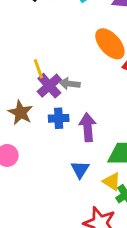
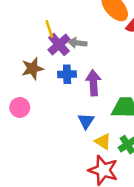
brown star: (21, 113) -> (32, 69), turned 30
yellow triangle: (112, 182) -> (103, 141), moved

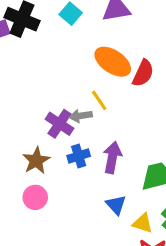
yellow line: (49, 29) -> (99, 100), moved
purple arrow: (93, 83) -> (112, 157), turned 30
pink circle: (20, 107) -> (35, 197), moved

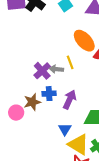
brown star: (36, 161) -> (32, 102), moved
yellow triangle: (143, 223) -> (78, 145), size x1.6

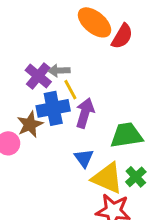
yellow line: (70, 62) -> (70, 90), moved
blue cross: (49, 94) -> (53, 108), size x1.5

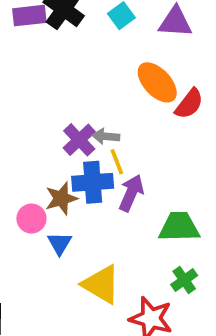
blue triangle: (84, 158) -> (59, 243), moved
yellow triangle: (107, 178) -> (101, 284), moved

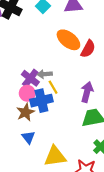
purple arrow: (131, 193) -> (87, 92), moved
pink circle: (31, 219) -> (27, 93), moved
yellow triangle: (101, 284) -> (55, 156), turned -30

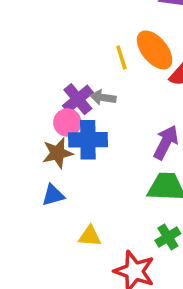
yellow line: (53, 87) -> (121, 58), moved
blue triangle: (28, 137) -> (53, 195), turned 40
yellow triangle: (55, 156) -> (90, 236), size x0.6

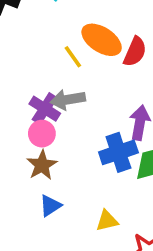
gray arrow: (103, 98) -> (68, 100), size x1.4
blue cross: (88, 140) -> (118, 152), moved
yellow triangle: (90, 236) -> (107, 221), moved

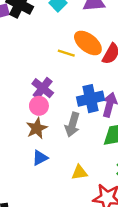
yellow line: (73, 57) -> (66, 53), turned -42
gray arrow: (68, 100) -> (72, 125), moved, turned -70
blue cross: (118, 152) -> (90, 99), moved

